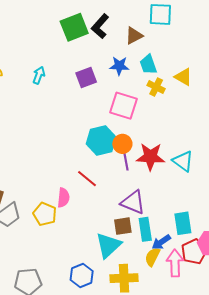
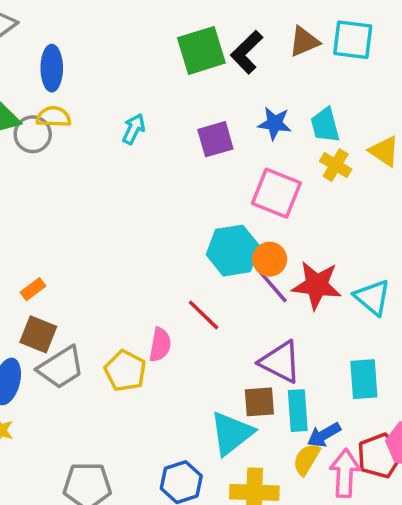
brown triangle: (134, 36) -> (304, 42), moved
purple line: (126, 160) -> (273, 287), turned -35
cyan rectangle: (183, 223) -> (364, 379), moved

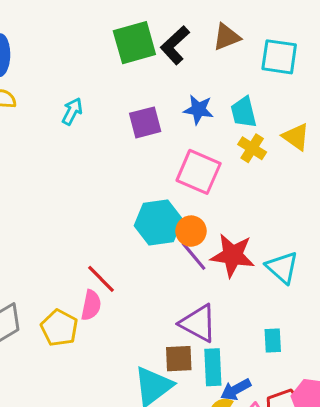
cyan square: (353, 40) -> (279, 57), moved
red line: (204, 315) -> (101, 279), moved
cyan rectangle: (364, 379) -> (273, 340), size x0.7

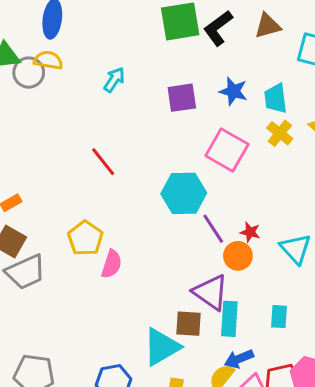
orange circle: (191, 231) -> (238, 256), moved
red star: (233, 255) -> (250, 232), size x0.5
red line: (101, 279) -> (103, 162), moved
yellow pentagon: (59, 328) -> (85, 238), moved
cyan rectangle: (213, 367) -> (229, 319), moved

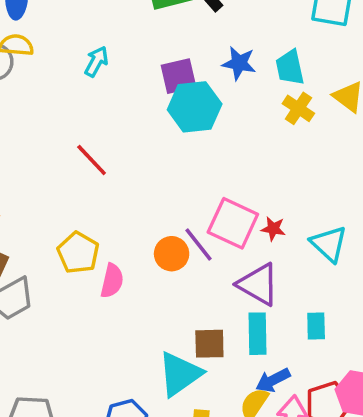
pink square: (227, 150) -> (233, 223), moved
cyan hexagon: (184, 193) -> (195, 107), moved
purple line: (213, 229) -> (198, 244), moved
orange circle: (238, 256) -> (172, 254), moved
purple triangle: (211, 292) -> (258, 284), moved

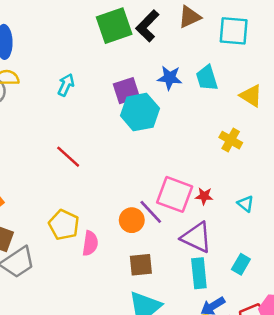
yellow cross: (298, 108) -> (231, 140), moved
cyan triangle: (329, 244) -> (245, 204), size x0.6
cyan rectangle: (316, 326) -> (241, 264), turned 36
brown square: (209, 344) -> (141, 265), moved

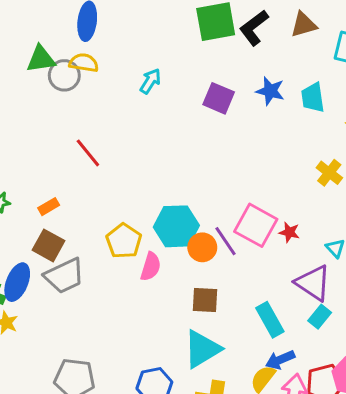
purple square: (126, 91) -> (219, 98), turned 32
cyan hexagon: (140, 112) -> (176, 226), moved
red line: (68, 157) -> (88, 153), moved
purple triangle: (196, 237) -> (313, 283), moved
cyan rectangle: (199, 273) -> (270, 320), turned -32

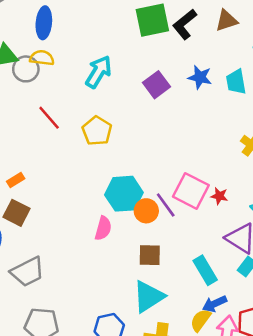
cyan arrow: (150, 81) -> (99, 72), size x1.5
purple square: (219, 98) -> (156, 85), turned 32
red line: (88, 153) -> (49, 118), moved
yellow pentagon: (124, 241) -> (97, 131), moved
gray trapezoid: (64, 276) -> (27, 272), moved

